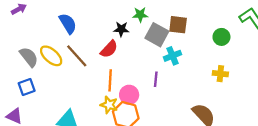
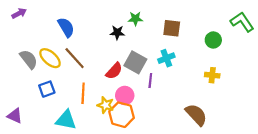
gray square: (157, 35) -> (135, 62), moved
red semicircle: (109, 49) -> (114, 71), moved
orange line: (110, 80) -> (83, 93), moved
blue square: (27, 87) -> (47, 89), moved

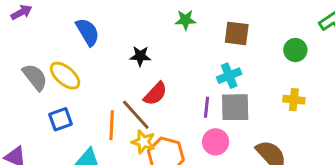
black star: (117, 33) -> (140, 56), moved
brown line: (75, 58) -> (136, 115), moved
gray square: (135, 62) -> (235, 107), moved, turned -30
pink circle: (125, 95) -> (216, 142), moved

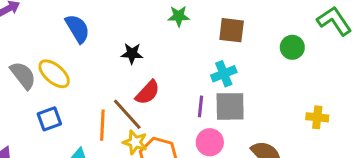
yellow cross: (294, 100) -> (317, 117), moved

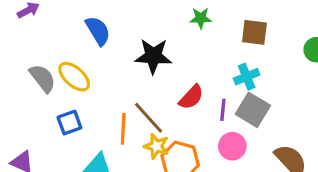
black star: (132, 54) -> (153, 56), size x1.6
red semicircle: (148, 92) -> (191, 97), moved
gray square: (230, 106) -> (253, 110), turned 32

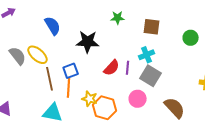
purple line: (223, 110) -> (128, 68), moved
brown line: (148, 118) -> (50, 79), moved, turned 30
blue square: (69, 122) -> (71, 71), moved

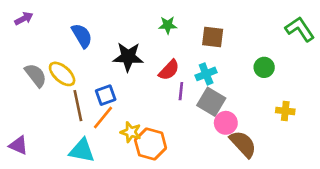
green circle: (191, 38) -> (264, 67), moved
red semicircle: (112, 68) -> (169, 70), moved
orange line: (69, 88) -> (103, 118), turned 36
pink circle: (138, 99) -> (226, 123), moved

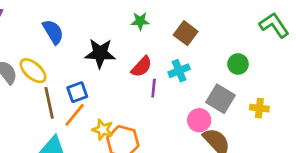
brown square: (213, 37) -> (186, 33), turned 30
gray square: (211, 102) -> (221, 99), moved

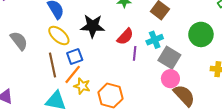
green circle: (238, 64) -> (201, 34), size x1.5
yellow ellipse: (33, 71) -> (59, 36), moved
gray square: (221, 99) -> (169, 58), moved
yellow star: (103, 130) -> (82, 86), moved

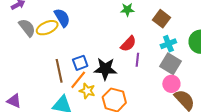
black star: (93, 26) -> (105, 69), moved
yellow ellipse: (59, 36) -> (47, 28), moved, turned -65
cyan cross: (155, 40) -> (168, 44), moved
gray semicircle: (19, 41) -> (27, 28), moved

